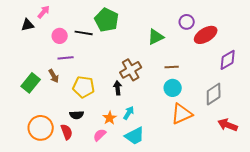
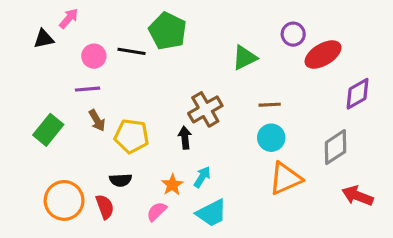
purple line: (66, 58) -> (88, 89), moved
brown arrow: (54, 76) -> (97, 120), moved

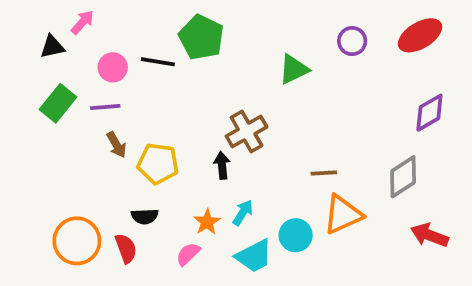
red ellipse: (323, 55) -> (420, 35), moved
brown line: (270, 105) -> (324, 173), moved
green rectangle: (48, 130) -> (58, 103), moved
cyan circle: (271, 138) -> (296, 235), moved

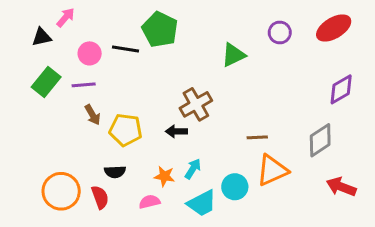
black arrow: (222, 165) -> (176, 131), turned -84
orange star: (207, 222) -> (164, 176), turned -30
pink semicircle: (188, 254) -> (149, 202), turned 30

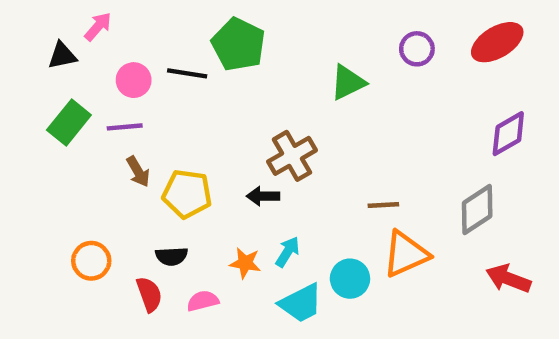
orange circle: (61, 191) -> (91, 261), moved, size x0.7
pink semicircle: (149, 202) -> (203, 301), moved

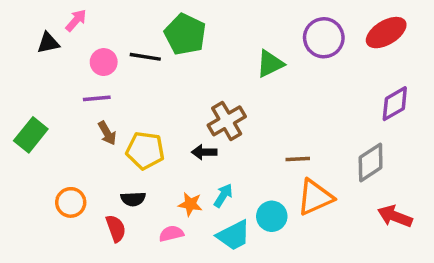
purple circle: (417, 49) -> (324, 38), size x1.5
green rectangle: (69, 122) -> (31, 135), moved
pink semicircle: (203, 301) -> (171, 234), moved

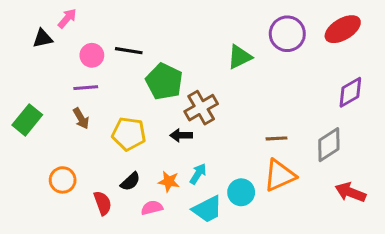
green pentagon: (185, 34) -> (164, 81), moved
brown arrow: (107, 133) -> (81, 118), moved
brown line: (298, 159) -> (277, 138), moved
black semicircle: (133, 199) -> (130, 181), moved, turned -40

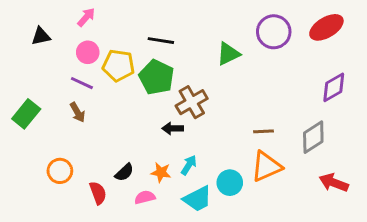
pink arrow: (67, 18) -> (86, 17), moved
black line: (129, 51) -> (161, 41), moved
purple line: (86, 88) -> (82, 83), turned 30
yellow pentagon: (129, 134) -> (118, 65), moved

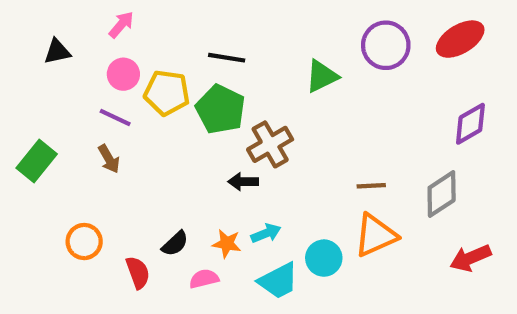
cyan arrow: (189, 165) -> (266, 233), turned 36
red arrow: (334, 183) -> (470, 258), turned -44

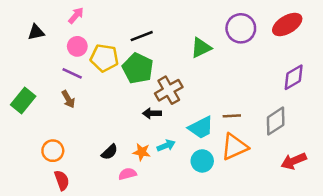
black line: (227, 58) -> (142, 36), turned -30
red semicircle: (138, 273) -> (62, 180), moved
cyan trapezoid: (278, 281) -> (201, 128), moved

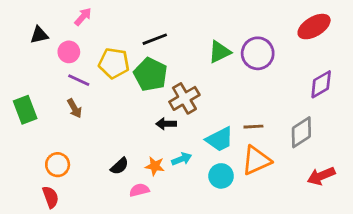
purple circle: (241, 28) -> (258, 53), moved
pink circle: (77, 46) -> (69, 52), moved
green rectangle: (23, 100) -> (25, 110), turned -60
red semicircle: (62, 180) -> (51, 197), moved

